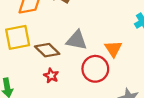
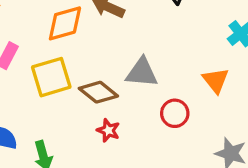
orange triangle: (113, 49) -> (216, 80), moved
red circle: (95, 69) -> (175, 113), size x0.7

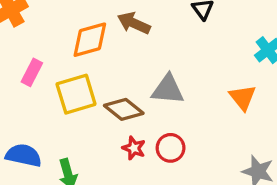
red circle: (175, 113) -> (171, 148), moved

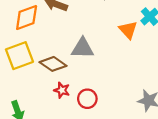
orange triangle: (243, 97) -> (128, 30), moved
red circle: (171, 148) -> (87, 99), moved

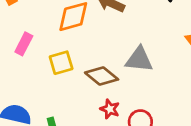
yellow square: (19, 56) -> (61, 63), size x0.7

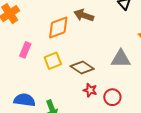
gray triangle: (139, 59) -> (121, 59), moved

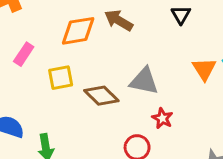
gray triangle: (121, 59) -> (144, 81), moved
red star: (90, 90) -> (162, 118), moved

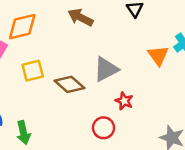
orange diamond: (78, 31) -> (22, 27), moved
gray triangle: (144, 81) -> (106, 69), turned -36

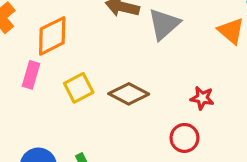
gray triangle: (106, 69) -> (164, 24), moved

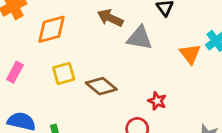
gray triangle: (164, 24) -> (139, 38), turned 40
pink rectangle: (31, 75) -> (15, 72), moved

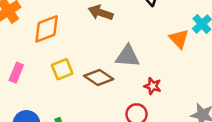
gray triangle: (139, 38) -> (128, 56), moved

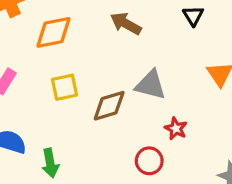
brown diamond: (99, 77) -> (109, 106), turned -60

